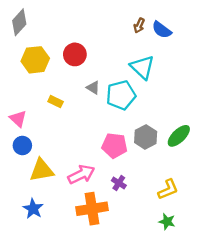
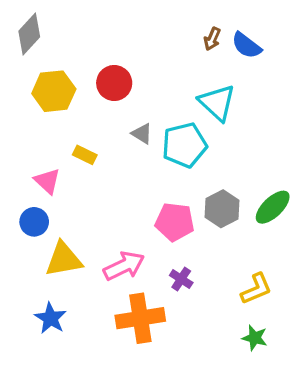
pink triangle: (18, 119) -> (47, 181), moved

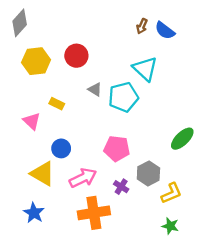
gray hexagon: (222, 209) -> (148, 174), moved
blue circle: (34, 222) -> (61, 148), moved
yellow triangle: (64, 259) -> (43, 174), turned 40

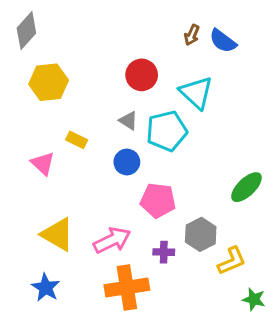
red circle: (76, 56) -> (142, 75), moved
blue circle: (61, 148) -> (127, 162), moved
purple cross: (121, 187) -> (164, 252), turned -32
green star: (170, 226) -> (254, 299), moved

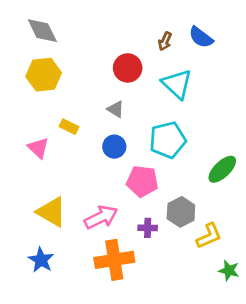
gray diamond: (26, 31) -> (42, 31), moved, turned -68
brown arrow: (192, 35) -> (165, 41), moved
cyan pentagon: (167, 131) -> (168, 140), moved

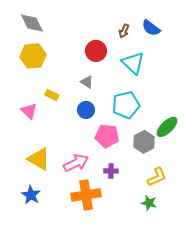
gray hexagon: (181, 212) -> (144, 142), moved
green star: (229, 271) -> (149, 203), moved

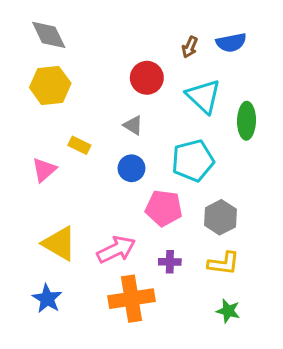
blue semicircle: (151, 28) -> (231, 43), turned -48
pink triangle: (29, 111) -> (44, 170), turned 36
green ellipse: (167, 127) -> (247, 121), moved, turned -45
yellow L-shape: (157, 177) -> (224, 263), moved, turned 30

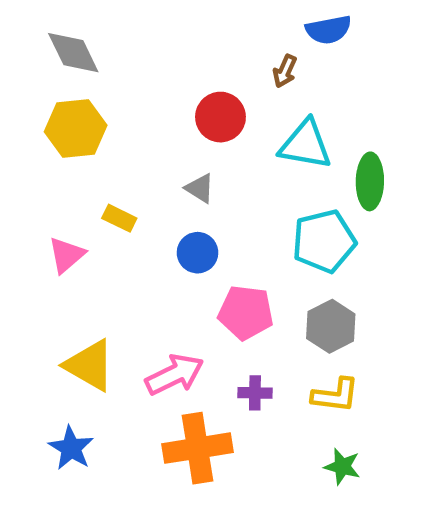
blue semicircle: (231, 43) -> (329, 30), moved
cyan triangle: (204, 96) -> (306, 145), turned -33
cyan pentagon: (193, 161) -> (324, 241), moved

